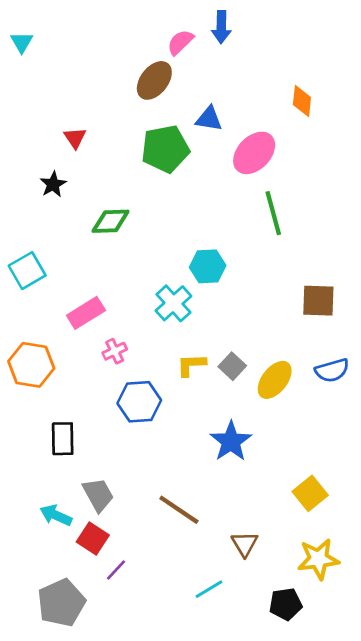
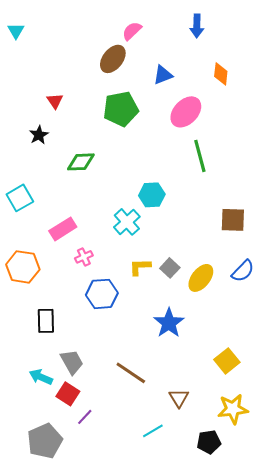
blue arrow: (221, 27) -> (197, 26), moved
blue triangle: (209, 119) -> (163, 75), moved, turned -30
blue semicircle: (332, 370) -> (243, 271), turned -30

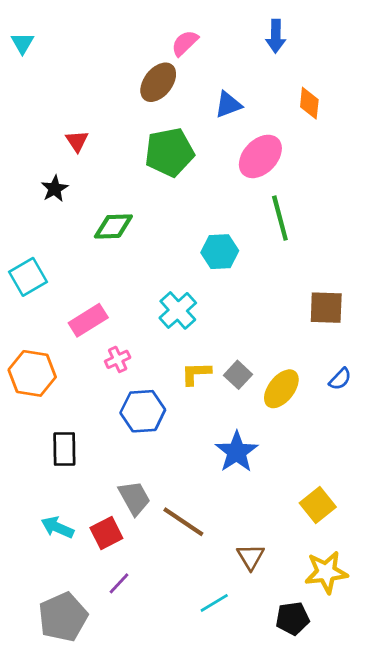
cyan hexagon: (152, 195) -> (220, 252), moved
blue semicircle: (243, 271) -> (340, 379), size x0.7
gray trapezoid: (72, 362) -> (134, 498), moved
red square: (68, 394) -> (106, 533), moved, turned 30

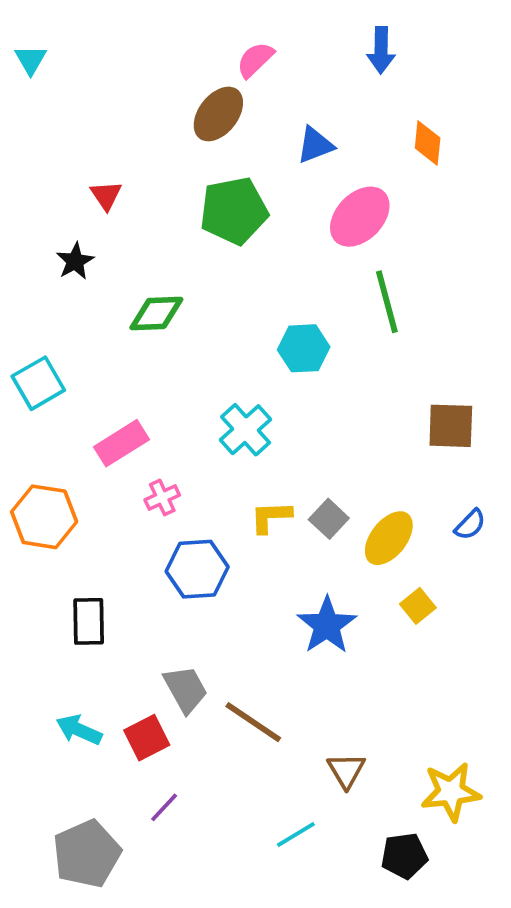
yellow square: (318, 505) -> (418, 606), moved, size x0.7

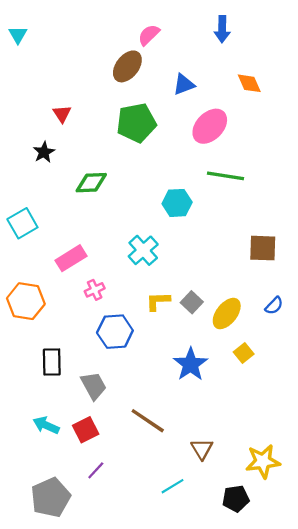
orange diamond: (428, 143) -> (249, 83), turned -30
green line: (387, 302) -> (226, 176), turned -66
gray trapezoid: (185, 689) -> (94, 386), moved

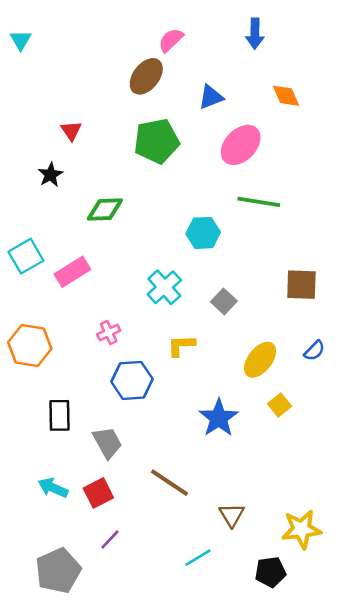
pink rectangle: (71, 258) -> (72, 272), moved
gray square: (192, 302) -> (224, 301), moved

